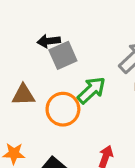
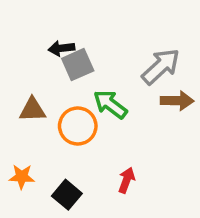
green arrow: (91, 90) -> (110, 104), turned -100

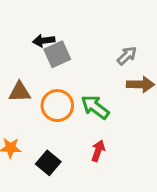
gray arrow: (161, 66) -> (127, 56), size x0.6
green arrow: (110, 104) -> (95, 107), moved

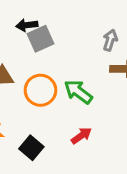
gray arrow: (127, 56) -> (110, 40), turned -30
red arrow: (98, 151) -> (81, 136), turned 35

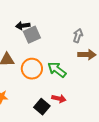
red arrow: (81, 136) -> (59, 99), turned 48
black square: (31, 148) -> (42, 107), moved

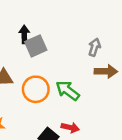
black arrow: (23, 26) -> (24, 34), turned 96

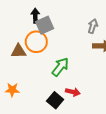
orange circle: (36, 89) -> (36, 42), moved
green arrow: (68, 91) -> (60, 67), moved, turned 90

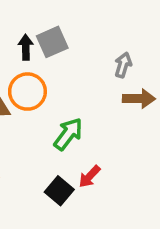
gray square: (45, 25) -> (52, 42), moved
red arrow: (73, 92) -> (89, 176), turned 120

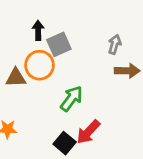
gray square: (52, 42) -> (59, 44), moved
red arrow: (89, 176) -> (88, 132), size x1.4

